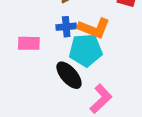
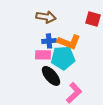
pink rectangle: (29, 43) -> (43, 55), moved

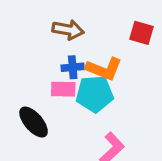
black ellipse: (51, 76) -> (34, 122), moved

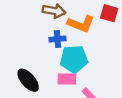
orange L-shape: (104, 69) -> (81, 24), moved
pink rectangle: (63, 89) -> (67, 79), moved

